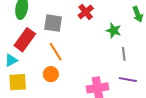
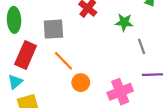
orange circle: (51, 74) -> (81, 83), moved

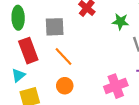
red rectangle: (26, 55) -> (28, 51), turned -45
orange circle: (81, 83) -> (65, 86), moved

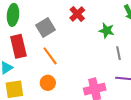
gray square: (55, 27) -> (45, 28), turned -36

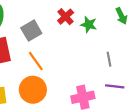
green star: (107, 31) -> (89, 25), moved
orange circle: (48, 83) -> (33, 90), size x1.6

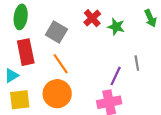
gray square: (31, 31) -> (56, 32), turned -30
purple line: (115, 86) -> (116, 76), moved, turned -72

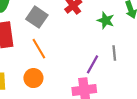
green star: (116, 27) -> (106, 20), moved
orange circle: (57, 94) -> (33, 78), size x0.7

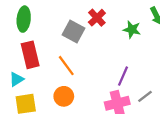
gray square: (37, 17) -> (73, 32), moved
gray line: (114, 53) -> (145, 96), moved, turned 64

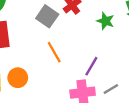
orange line: (66, 66) -> (54, 52), moved
orange circle: (64, 96) -> (18, 78), moved

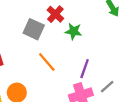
green star: (106, 21) -> (74, 31), moved

